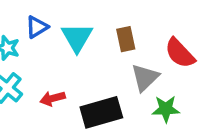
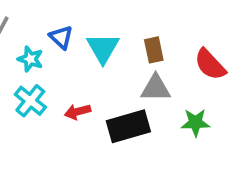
blue triangle: (37, 27) -> (61, 37), turned -45
gray triangle: (145, 78) -> (156, 88), moved, turned 44

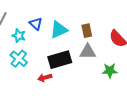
cyan triangle: (103, 48) -> (59, 30), turned 36
red arrow: (78, 112) -> (45, 78), moved
black rectangle: (128, 126) -> (60, 60), moved

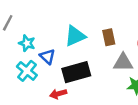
blue triangle: (36, 24) -> (47, 56), moved
gray triangle: (88, 52) -> (123, 62), moved

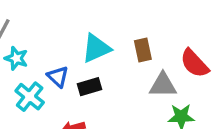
cyan star: (27, 43) -> (16, 58), moved
black rectangle: (76, 72) -> (90, 87), moved, size x0.6

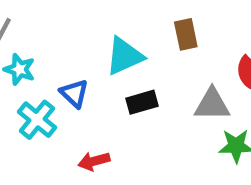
brown rectangle: (143, 50) -> (186, 34), moved
black rectangle: (90, 87) -> (142, 102), moved

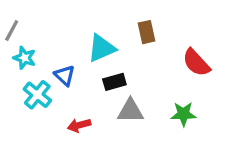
gray triangle: (212, 104) -> (130, 111), moved

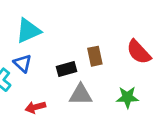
brown rectangle: (147, 32) -> (95, 56), moved
cyan triangle: (102, 48) -> (28, 31), moved

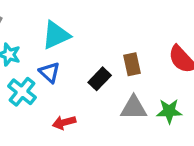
black rectangle: (67, 69) -> (100, 79), turned -30
gray triangle: (81, 94) -> (134, 108), moved

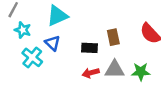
black rectangle: (100, 79) -> (89, 48), turned 49
red arrow: (64, 122) -> (91, 73), moved

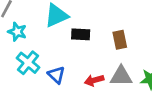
blue triangle: (52, 43) -> (56, 75), moved
black rectangle: (89, 48) -> (81, 34), moved

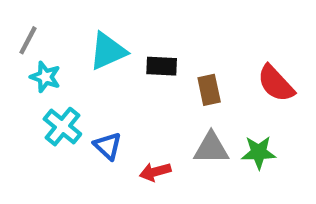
black rectangle: (81, 34) -> (162, 66), moved
red arrow: (94, 80) -> (155, 172), moved

